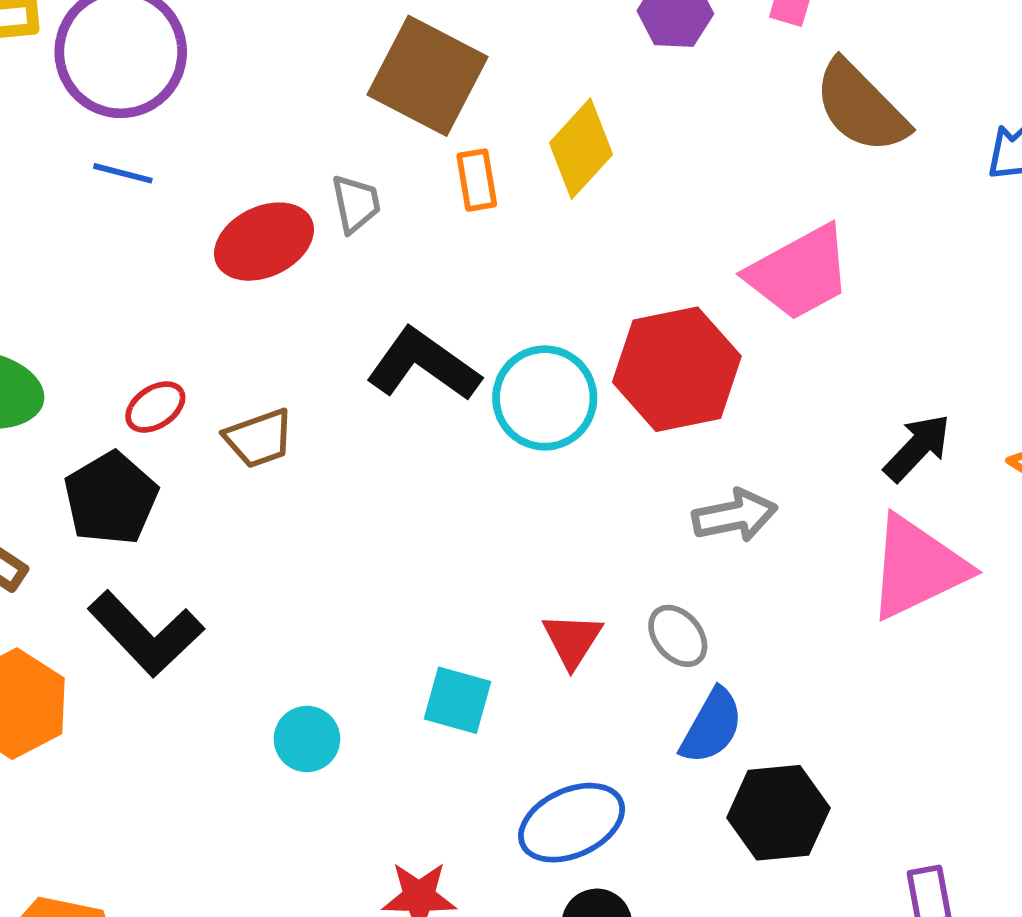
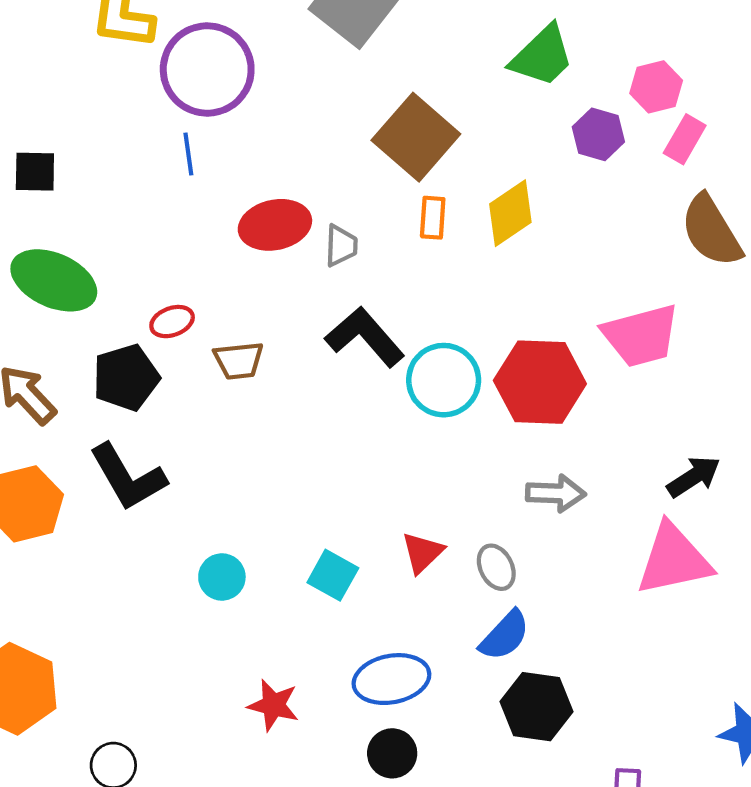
blue line: (123, 173) -> (188, 154), turned 54
gray trapezoid: (356, 204) -> (341, 246), moved

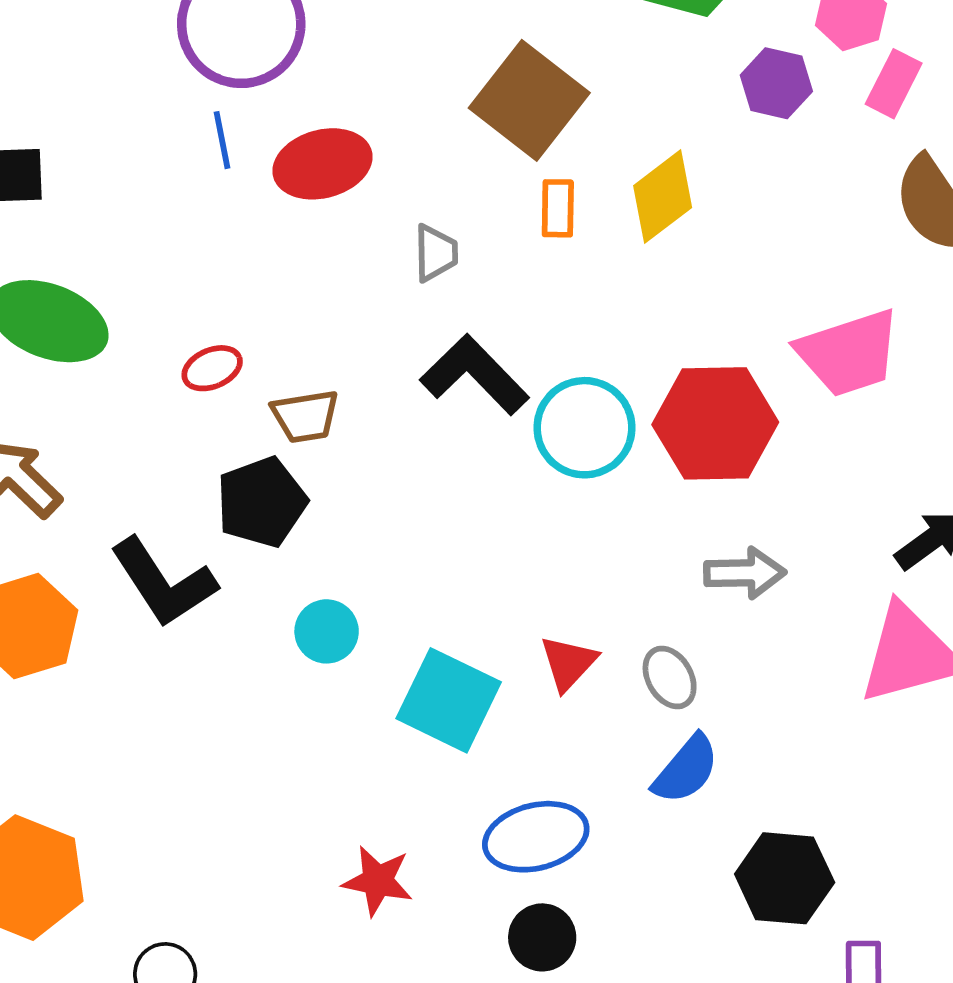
red ellipse: (275, 225) -> (322, 164), moved
black pentagon: (126, 377) -> (262, 502), moved
cyan square: (333, 575) -> (449, 700), size x1.5
cyan circle: (222, 577) -> (327, 631), moved
black hexagon: (537, 707) -> (785, 878), moved

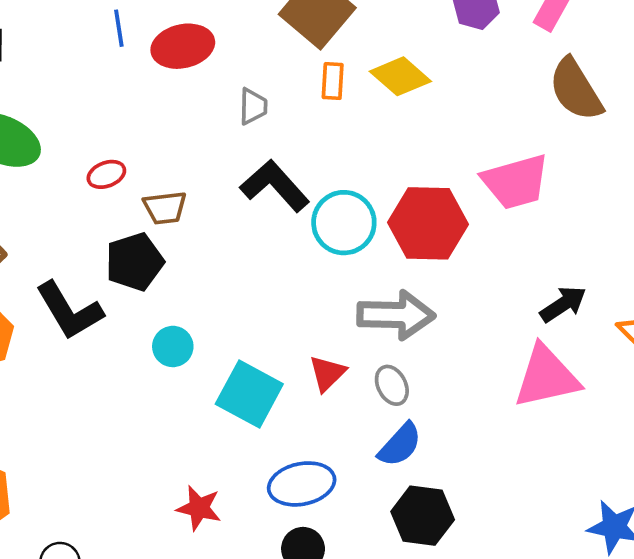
yellow diamond: (663, 197) -> (400, 76), turned 76
gray arrow: (745, 573) -> (396, 315), moved, size x1.5
black hexagon: (785, 878) -> (423, 516), moved

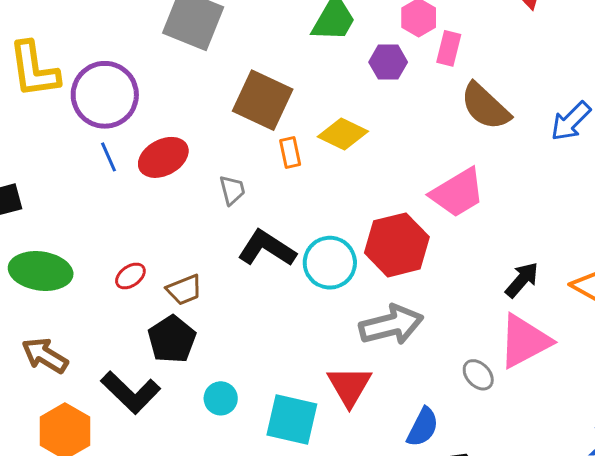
red triangle: (327, 373) -> (349, 386), size x1.4
gray ellipse: (392, 385) -> (478, 375), moved

